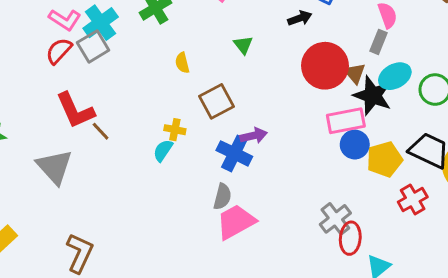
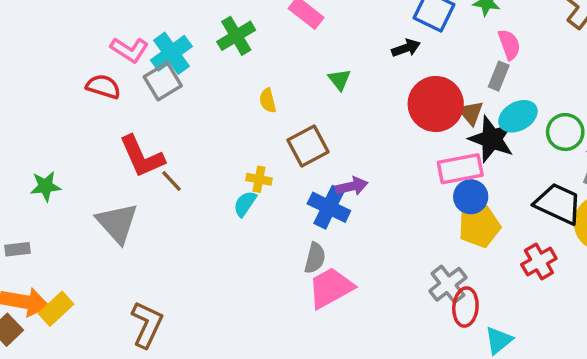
red semicircle: (59, 51) -> (103, 87), moved, turned 64
yellow pentagon: (384, 159) -> (479, 227), moved

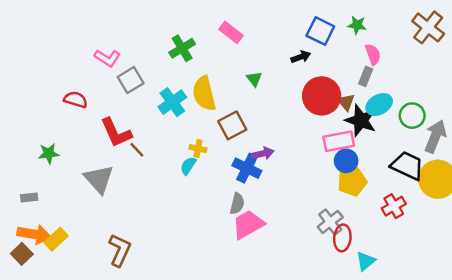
cyan cross: (171, 53) -> (172, 102), moved
red semicircle: (103, 87) -> (76, 100), moved
yellow semicircle: (268, 101) -> (204, 94), size x2.0

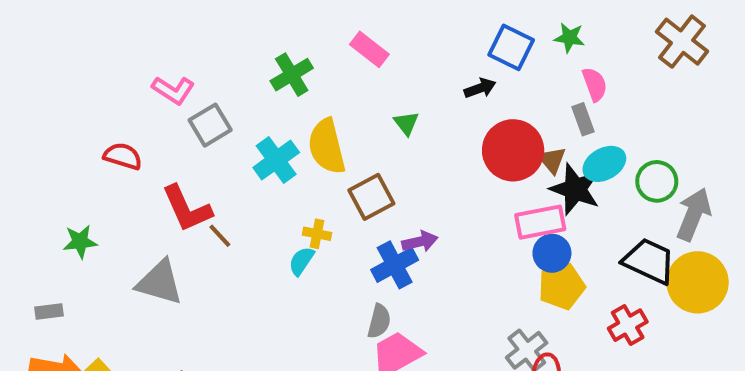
gray rectangle: (366, 76) -> (583, 119), turned -42
blue cross: (247, 168) -> (395, 265), turned 36
gray triangle: (99, 179) -> (160, 282), turned -32

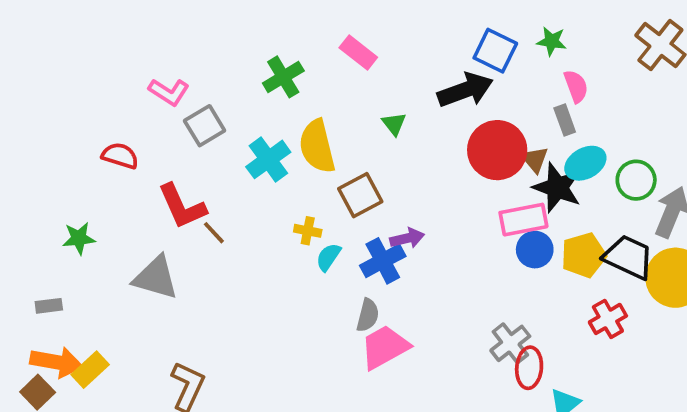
black arrow: (480, 88) -> (465, 90), size x1.8
cyan semicircle: (301, 261) -> (328, 257), moved
yellow pentagon: (562, 286) -> (584, 255), moved

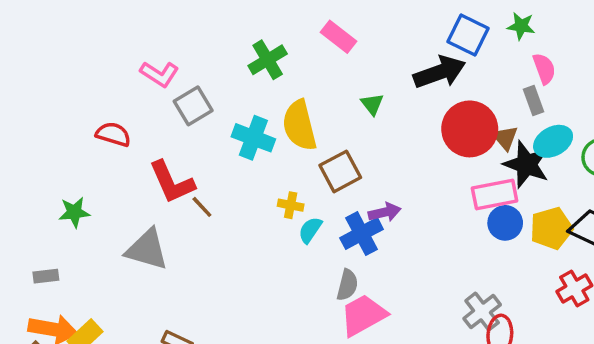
cyan cross: (268, 159) -> (253, 138), turned -33

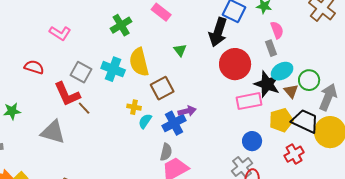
black arrow: (440, 72) -> (218, 32), turned 128
gray square: (193, 106) -> (81, 72), moved, turned -30
brown triangle: (505, 138) -> (291, 91), moved
blue circle: (505, 223) -> (252, 141), moved

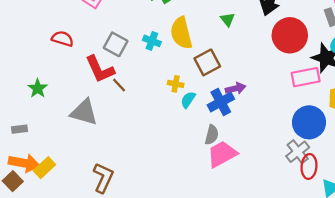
cyan cross: (113, 69) -> (152, 41), size x0.7
green star: (12, 111) -> (38, 88), turned -30
blue circle: (252, 141) -> (309, 122), size x1.5

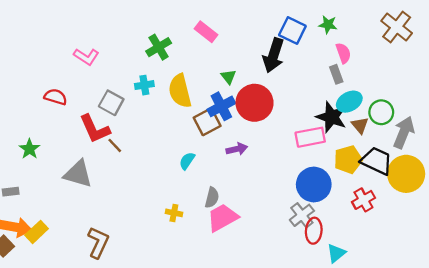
red circle: (290, 35) -> (255, 103), moved
cyan cross: (152, 41) -> (144, 85), moved, turned -30
yellow cross: (176, 84) -> (174, 213), moved
blue cross: (221, 102) -> (221, 106), moved

